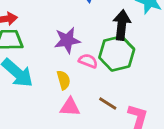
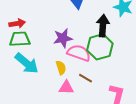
pink semicircle: (88, 61) -> (79, 53), size x1.6
brown line: (108, 103) -> (86, 78), moved

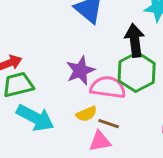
yellow semicircle: (61, 68) -> (86, 114), turned 96
brown line: (86, 78) -> (109, 124), moved

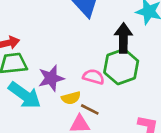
purple star: (80, 71) -> (51, 78), moved
pink semicircle: (108, 87) -> (94, 77), size x0.7

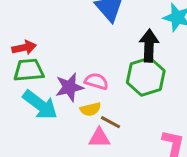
pink semicircle: (94, 77) -> (96, 81), moved

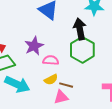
purple star: (69, 87) -> (34, 46), moved

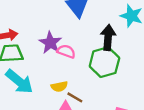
purple star: (34, 46) -> (50, 43), turned -30
pink semicircle: (51, 60) -> (66, 51), moved

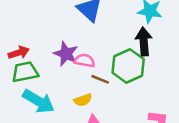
black arrow: (108, 37) -> (144, 41), moved
brown line: (75, 97) -> (100, 79), moved

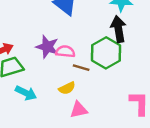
cyan arrow: (39, 101) -> (26, 93), size x0.7

